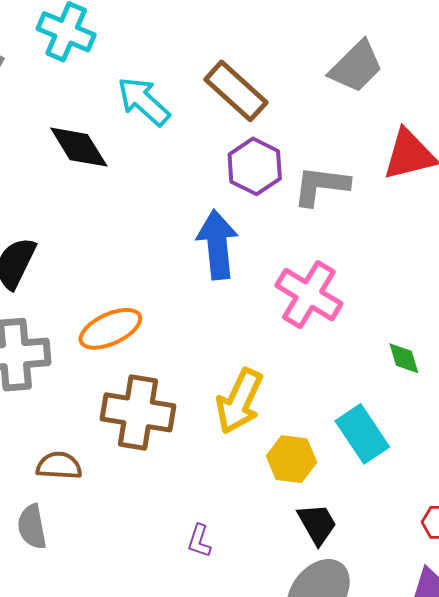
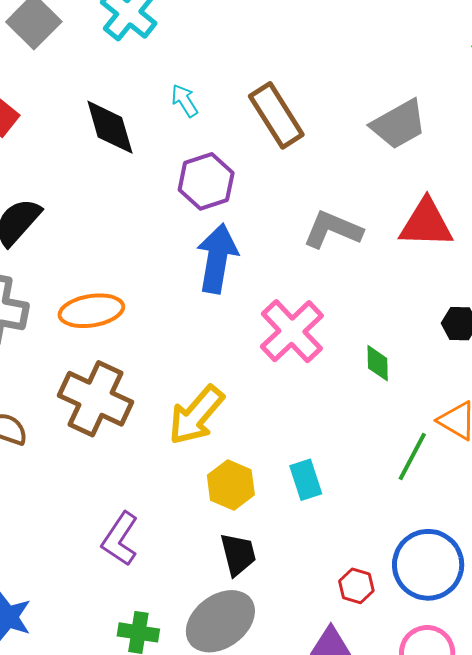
cyan arrow: (144, 101) -> (185, 101), size x0.6
purple hexagon: (255, 166) -> (206, 181), moved
green diamond: (404, 358) -> (378, 363), moved
cyan rectangle: (362, 434) -> (306, 480), size x0.7
purple L-shape: (199, 541) -> (120, 539), size x1.6

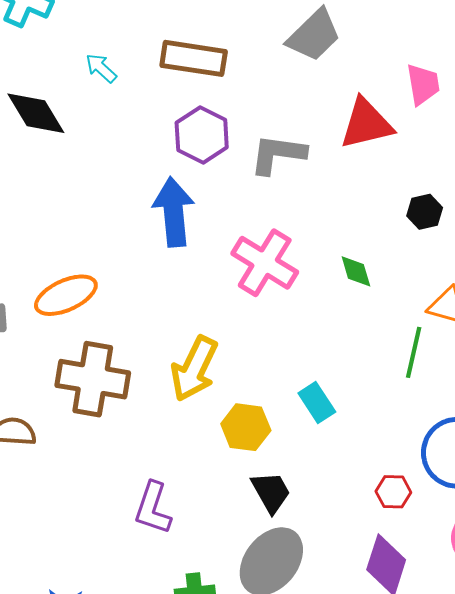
brown rectangle: (276, 115) -> (194, 58), turned -34
purple hexagon: (206, 181) -> (202, 135), moved

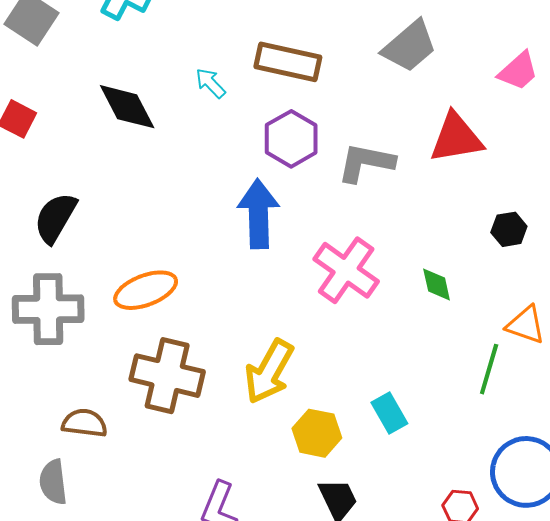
cyan arrow: (101, 68) -> (210, 83), moved
pink trapezoid: (423, 84) -> (518, 71), moved, turned 54

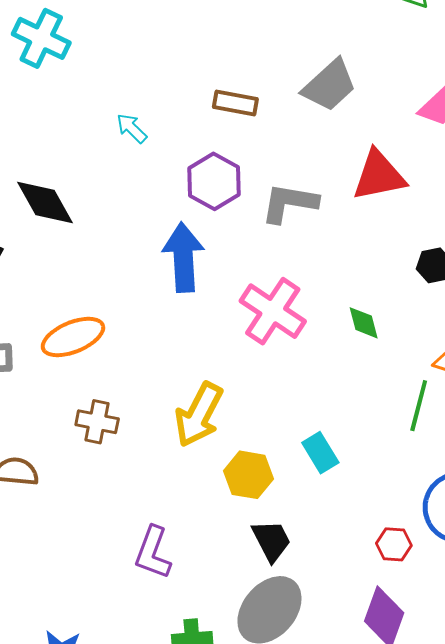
brown rectangle: (288, 62) -> (235, 103), moved, size x0.7
black diamond: (127, 107) -> (45, 202), moved
brown cross: (167, 376) -> (97, 422), size x0.6

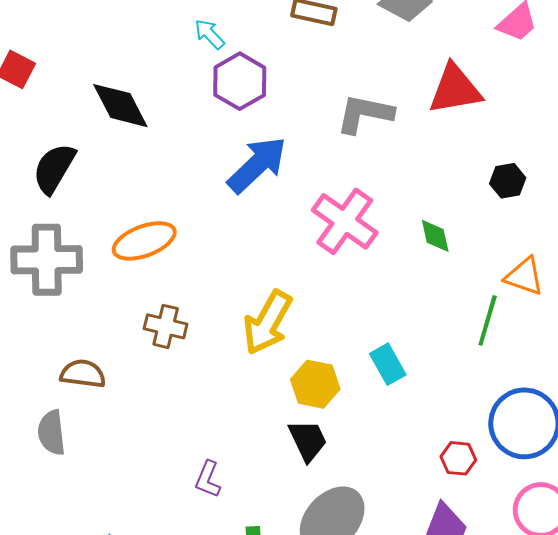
purple hexagon: (214, 181) -> (240, 81), moved
blue arrow: (183, 257) -> (257, 165), turned 48
black trapezoid: (271, 541) -> (308, 440), moved
purple L-shape: (153, 553) -> (208, 479), moved, size x0.7

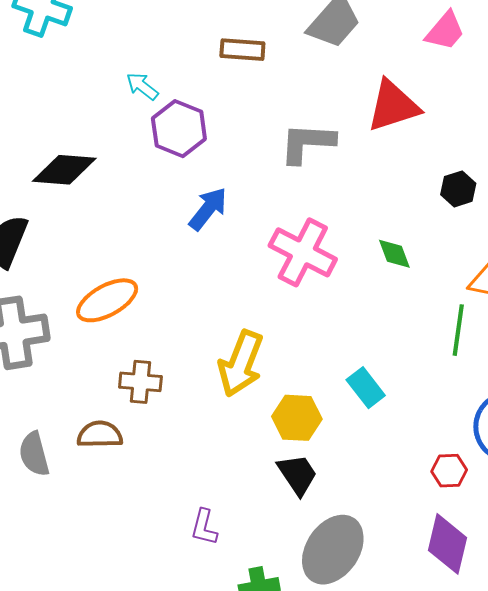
black diamond: (120, 106) -> (64, 170), turned -50
blue arrow: (257, 165) -> (208, 209), size x0.7
brown semicircle: (83, 374) -> (100, 435), moved
gray semicircle: (51, 433) -> (34, 454), moved

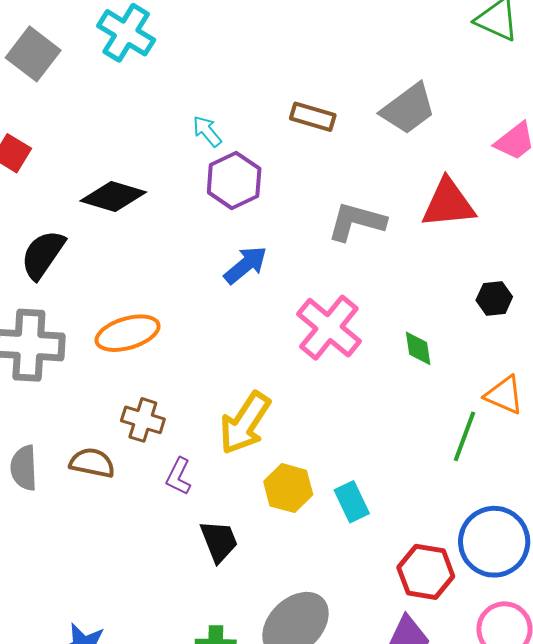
cyan rectangle: (366, 388) -> (352, 502), moved
red hexagon: (449, 471) -> (426, 572), size x1.6
black trapezoid: (298, 474) -> (219, 541), moved
purple L-shape: (204, 527) -> (179, 476), moved

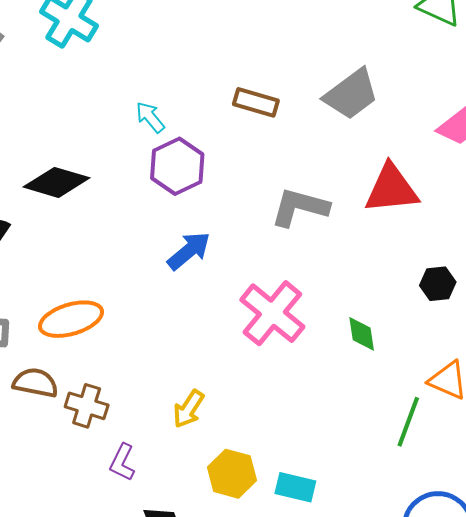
yellow arrow: (245, 423) -> (189, 409), size x0.6
brown semicircle: (92, 463) -> (35, 383), moved
cyan rectangle: (352, 502) -> (295, 487), turned -51

